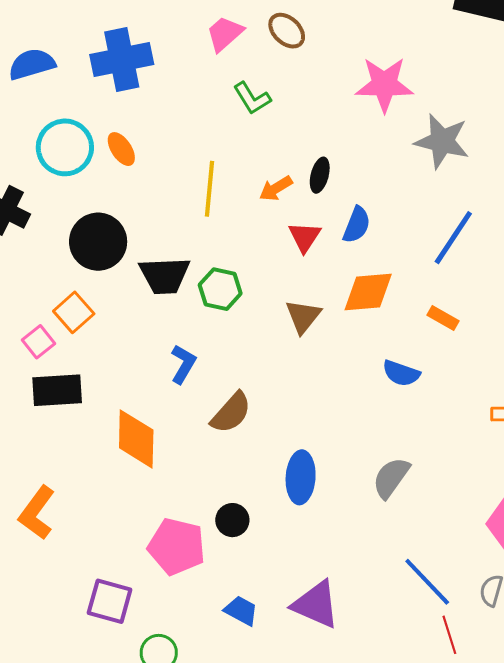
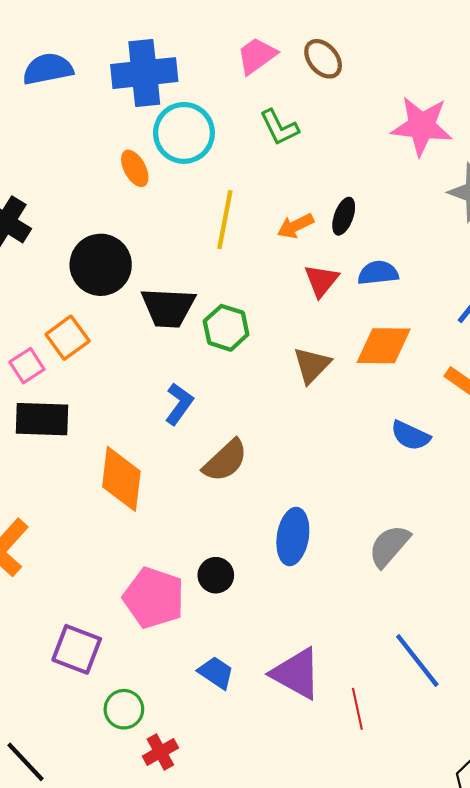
cyan circle: (65, 147) -> (184, 133), moved
blue semicircle: (357, 225) -> (378, 273), turned -123
red line: (449, 635) -> (357, 709), moved

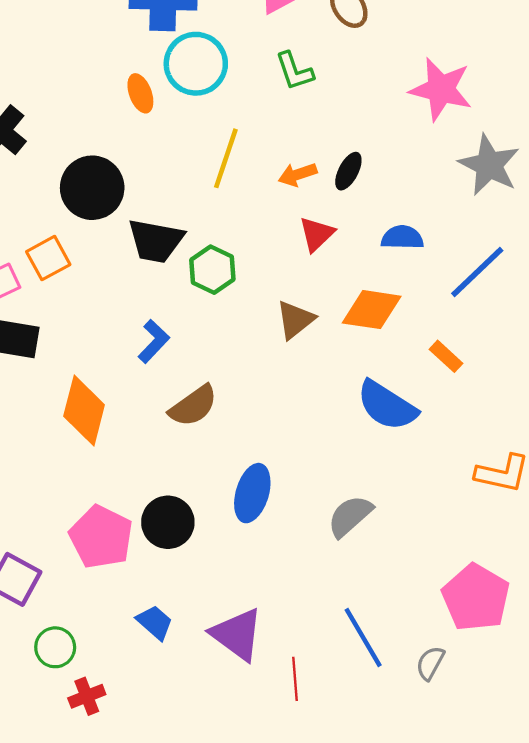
blue semicircle: (378, 273) -> (402, 238), moved
blue semicircle: (410, 436) -> (387, 406), size x1.5
black circle: (216, 575) -> (168, 522), size x1.4

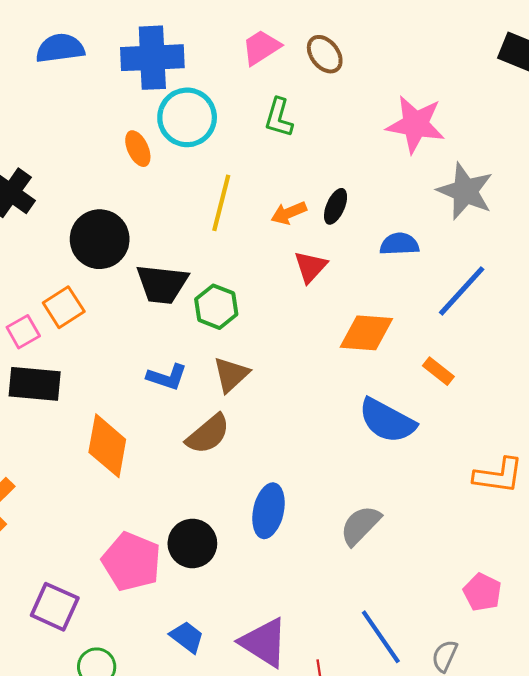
green L-shape: (294, 71) -> (279, 118), turned 39
blue semicircle: (402, 238) -> (399, 244), moved
brown triangle: (295, 320) -> (231, 375), moved
blue L-shape: (154, 341) -> (167, 377), turned 69
pink pentagon: (476, 597) -> (482, 592), size x0.6

